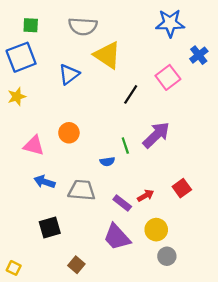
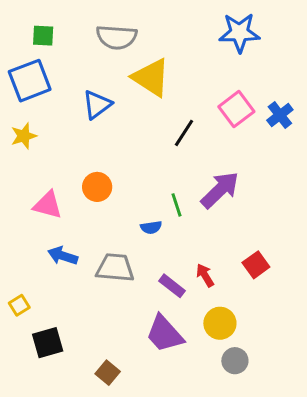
blue cross: (199, 55) -> (280, 115), moved
red arrow: (146, 196) -> (205, 275), turned -91
black square: (50, 227) -> (48, 343), moved
yellow square: (14, 268) -> (19, 305), moved, turned 32

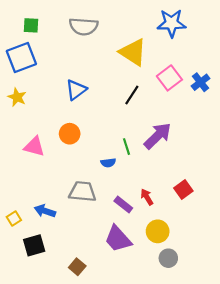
yellow triangle: (151, 78) -> (133, 52), moved
blue triangle: (97, 105) -> (76, 90), moved
yellow star: (24, 136) -> (17, 97), turned -30
blue arrow: (63, 256) -> (45, 211), moved

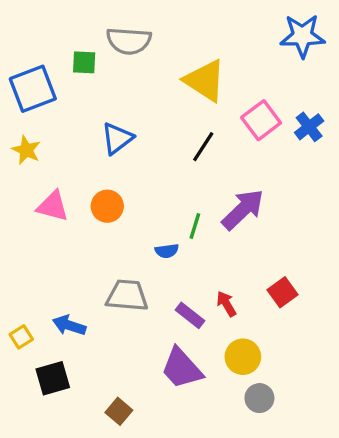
blue star: (172, 23) -> (302, 36), moved
green square: (31, 25) -> (84, 62), moved
pink triangle: (34, 147) -> (53, 206), moved
green line: (126, 147) -> (195, 226), turned 35

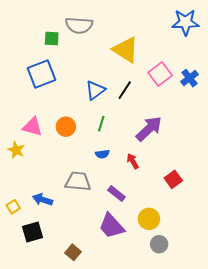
blue square: (33, 89) -> (42, 74), moved
blue triangle: (117, 138) -> (95, 90), moved
yellow star: (26, 150) -> (16, 150), moved
green line: (195, 226) -> (101, 124), moved
red arrow: (226, 304) -> (133, 161), moved

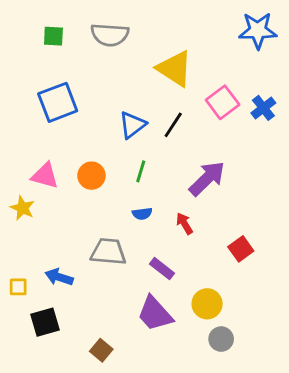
green square: (52, 39) -> (53, 36), moved
yellow square: (13, 207) -> (18, 287), turned 32

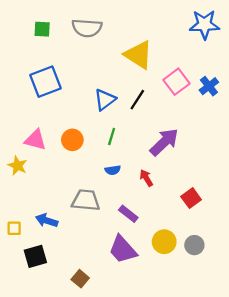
gray circle: (221, 339) -> (194, 245), moved

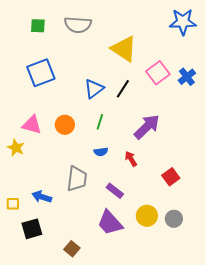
gray trapezoid: (86, 200) -> (77, 179), turned 92

